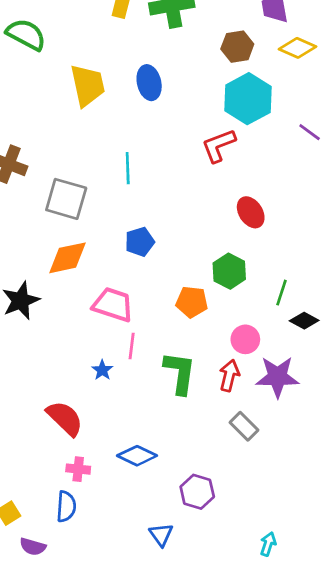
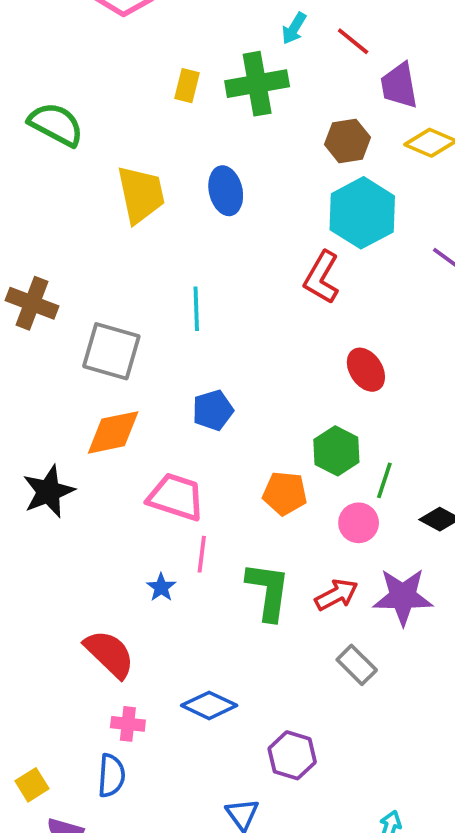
red L-shape: (219, 145) -> (322, 277), turned -39
green line: (281, 293) -> (384, 480), moved
pink circle: (245, 339) -> (359, 523), moved
red arrow: (229, 375) -> (336, 595), turned 48

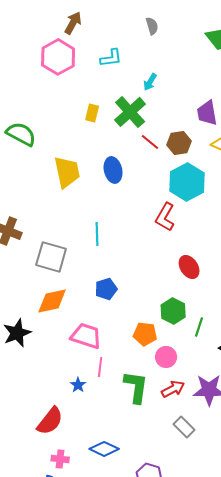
red line: (353, 41) -> (150, 142), moved
green cross: (257, 84) -> (130, 112), turned -32
pink circle: (359, 523) -> (166, 357), moved
red semicircle: (109, 654) -> (50, 421), turned 84

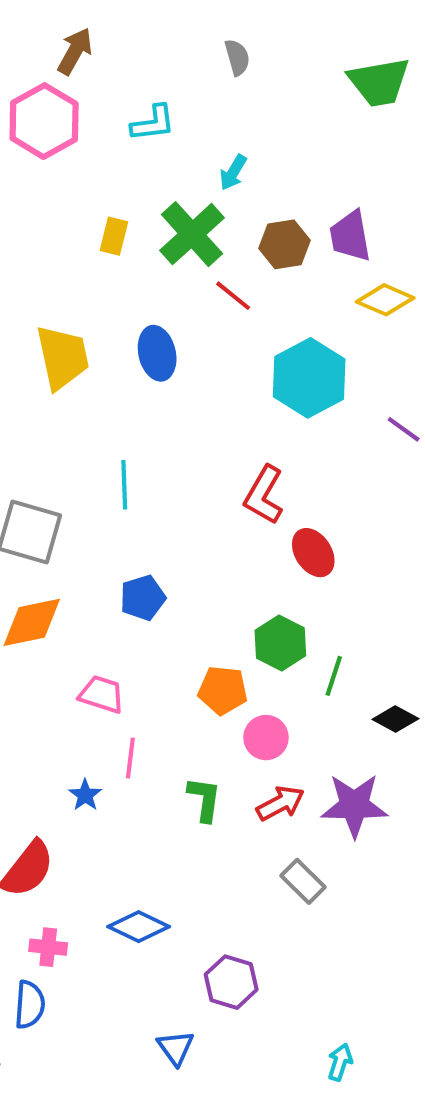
brown hexagon: (179, 143) -> (284, 244), moved
red L-shape: (165, 217) -> (264, 495), moved
pink trapezoid: (86, 336) -> (102, 694), size x0.7
green L-shape: (136, 387) -> (204, 799), size x0.7

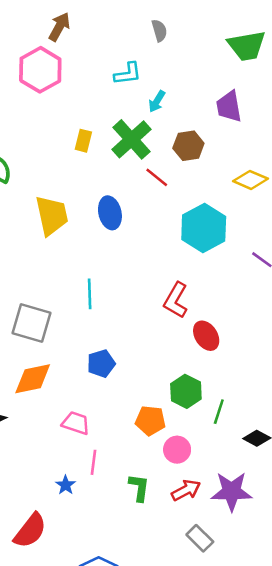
cyan L-shape: (153, 123) -> (128, 74), moved
purple trapezoid: (350, 236) -> (229, 106), moved

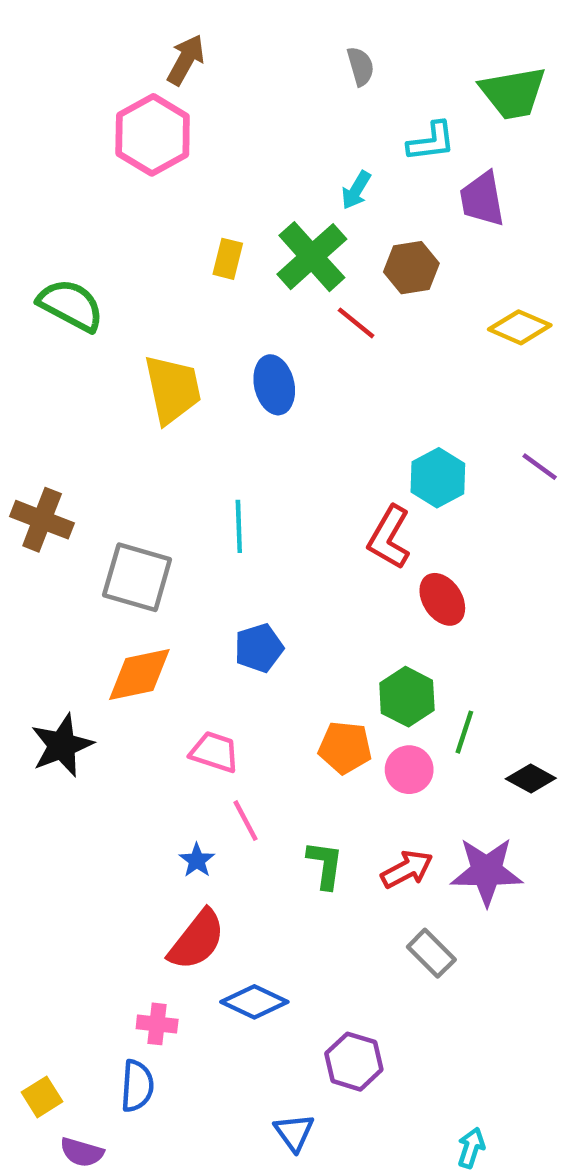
cyan L-shape: (128, 74) -> (431, 142), moved
cyan hexagon: (204, 228) -> (438, 478), moved, size x0.7
pink circle: (177, 450) -> (409, 770), moved
pink line: (93, 462) -> (245, 821), turned -35
red semicircle: (30, 531) -> (197, 940), moved

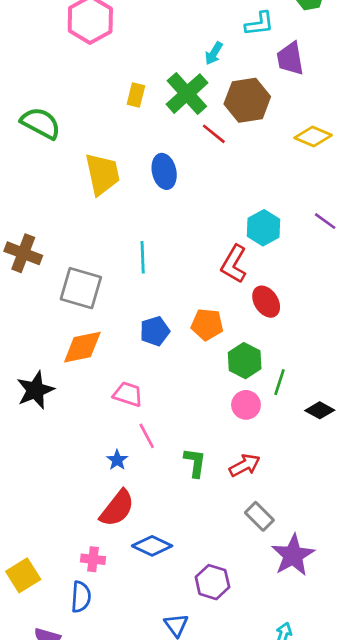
brown hexagon: (411, 268) -> (247, 100), size x1.4
orange pentagon: (345, 748) -> (207, 324), moved
purple star: (487, 871) -> (293, 555), moved, turned -30
yellow square: (42, 1097) -> (23, 575), moved, size x1.4

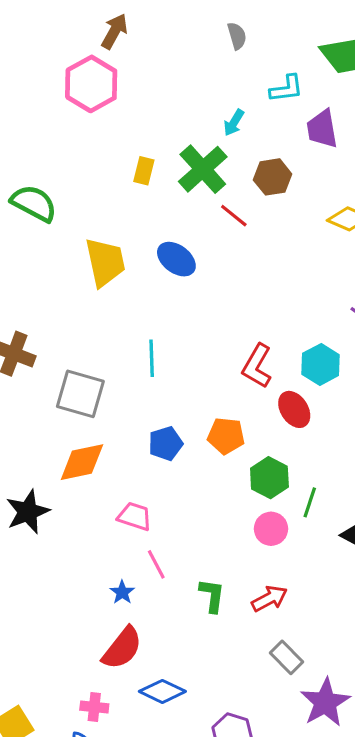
brown hexagon: (247, 100) -> (273, 177), size x0.7
blue ellipse: (164, 171) -> (176, 259), turned -40
cyan hexagon: (263, 228) -> (321, 364), moved

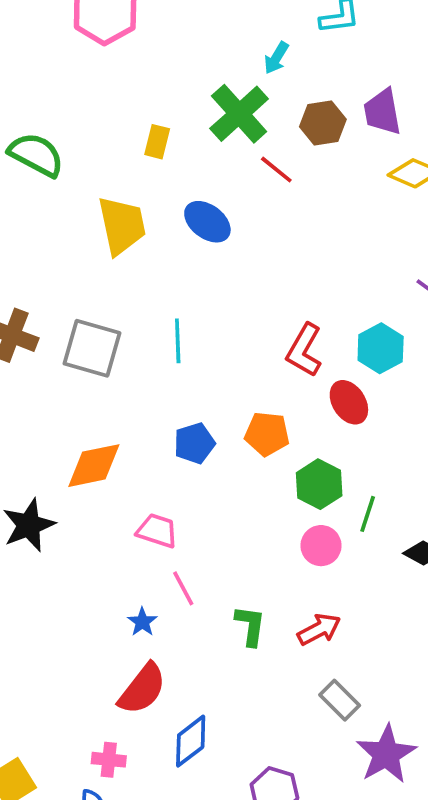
purple trapezoid: (322, 129) -> (382, 112), moved
yellow rectangle: (144, 171) -> (157, 142), moved
gray square: (80, 394) -> (92, 348), moved
blue diamond: (162, 691) -> (191, 741), turned -63

